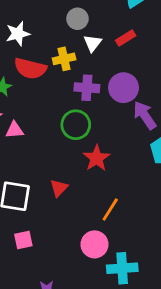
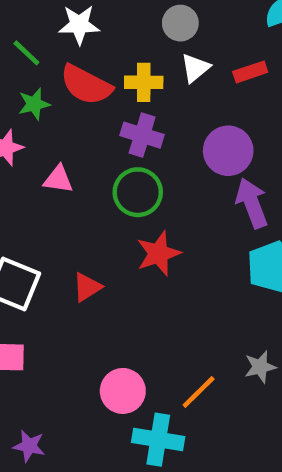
purple cross: (87, 88) -> (142, 135), moved
pink triangle: (15, 130) -> (58, 179), moved
orange line: (110, 210) -> (199, 392), moved

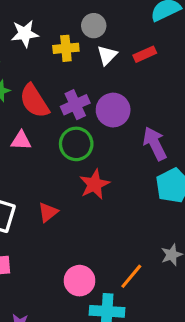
yellow cross: (144, 82) -> (66, 48), moved
red semicircle: (86, 85) -> (34, 101), moved, turned 36
purple cross: (142, 135) -> (75, 105), turned -36
purple circle: (228, 151) -> (113, 110), moved

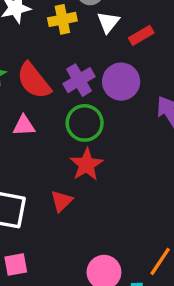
red rectangle: (145, 54) -> (141, 35), moved
red star: (94, 184) -> (87, 165), moved

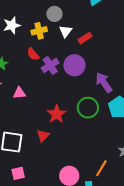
red semicircle: (34, 81) -> (33, 54), moved, size x0.6
green circle: (85, 123) -> (88, 108), moved

